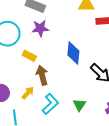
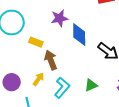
purple star: (40, 28) -> (59, 18), moved
green triangle: (79, 105) -> (91, 85), turned 40

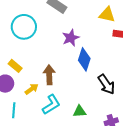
purple star: (59, 18) -> (71, 38), turned -30
yellow rectangle: (36, 42) -> (15, 66), moved

